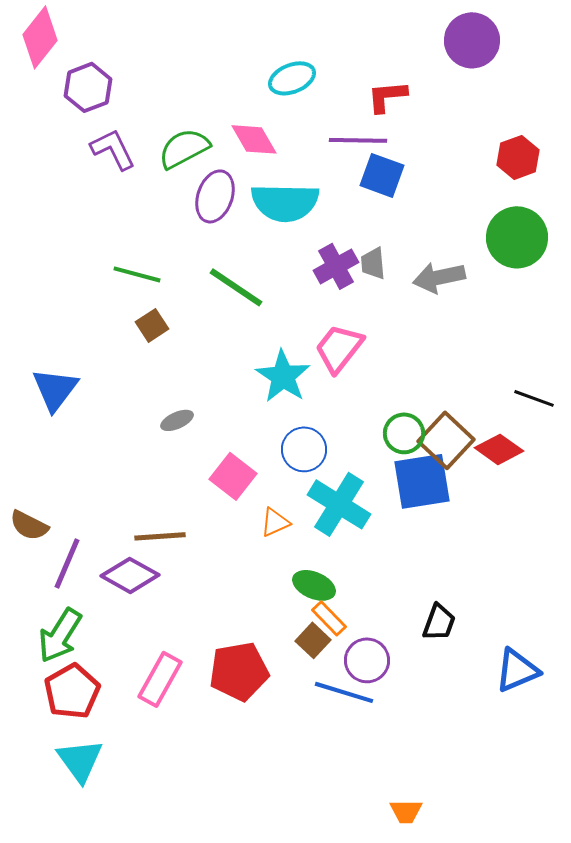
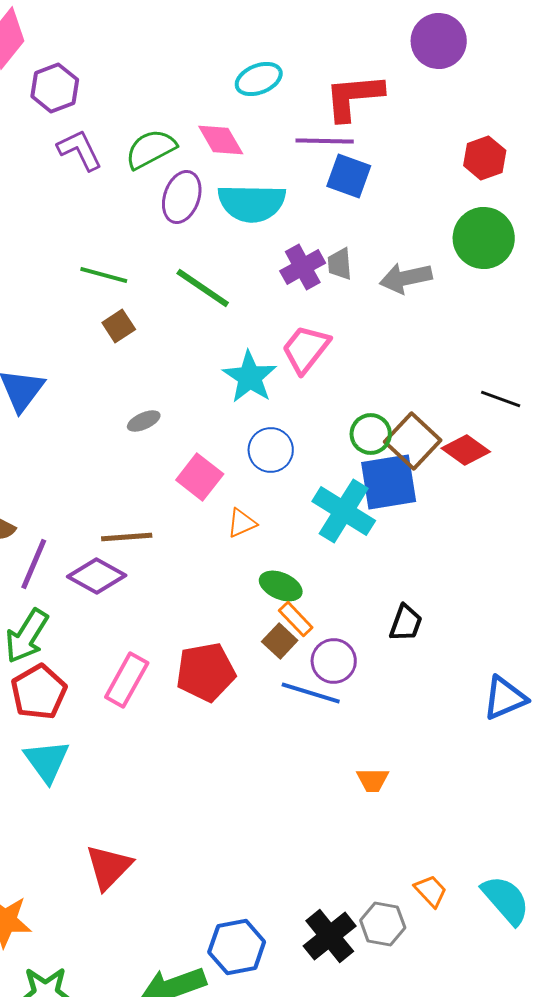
red L-shape: (387, 96) -> (354, 97), size x1.5
cyan cross: (339, 504) -> (344, 511), moved
blue triangle: (517, 670) -> (505, 698), moved
orange trapezoid: (406, 811) -> (373, 780), moved

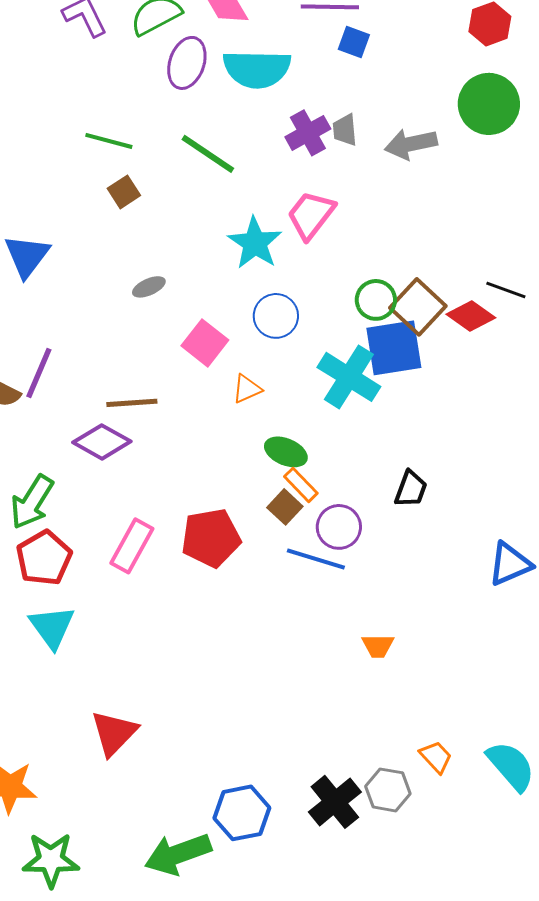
blue square: (349, 176) -> (354, 42), size x0.7
black line: (501, 399) -> (506, 290), moved
purple line: (34, 564) -> (39, 373), moved

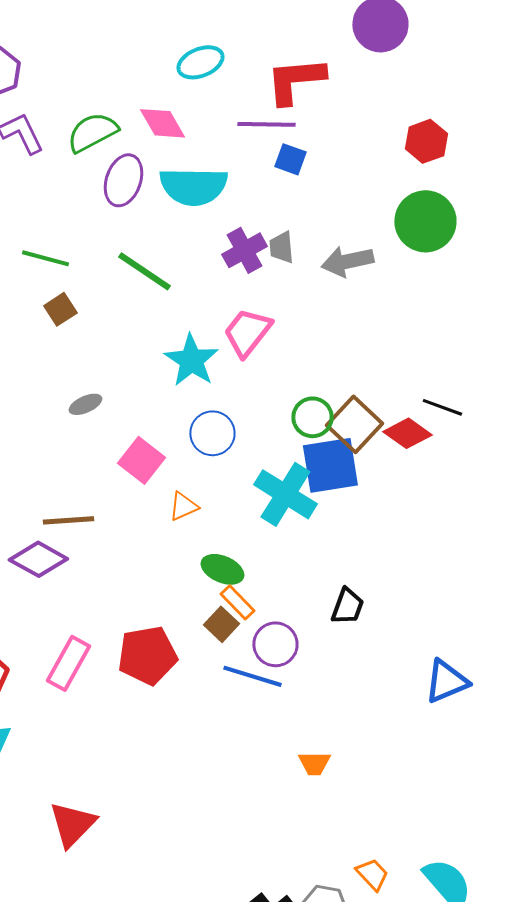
red triangle: (114, 733) -> (72, 824), moved

